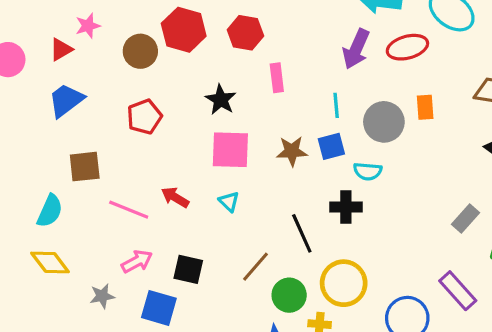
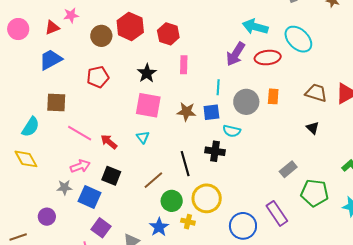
red arrow: (175, 197) -> (109, 142), moved
gray star: (102, 296) -> (64, 187), moved

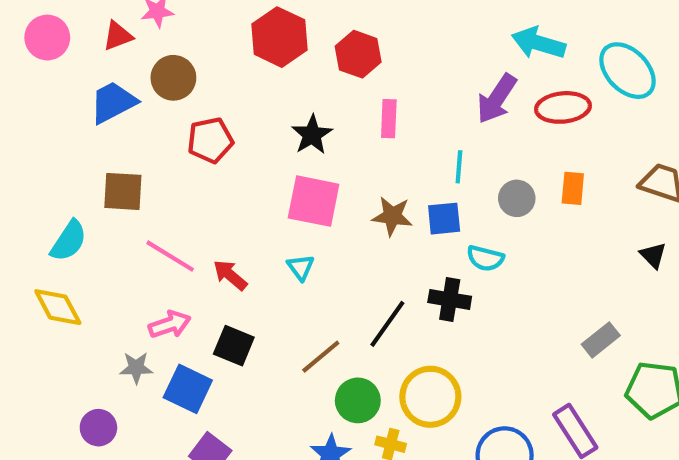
brown circle: (101, 36) -> (173, 78), moved
gray circle: (246, 102) -> (517, 198), size x0.7
black line: (185, 164) -> (387, 324), turned 50

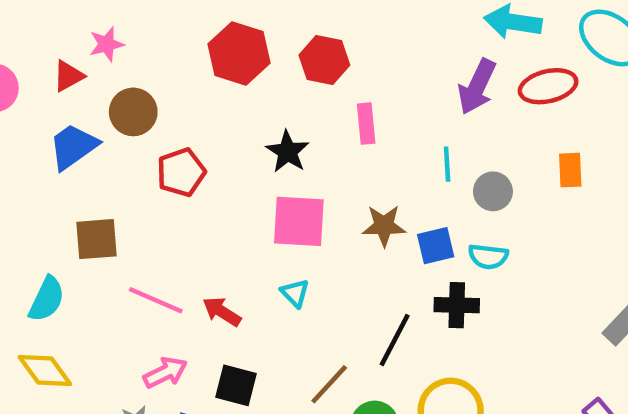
gray circle: (517, 198) -> (493, 191), moved
blue square: (444, 219) -> (436, 246), moved

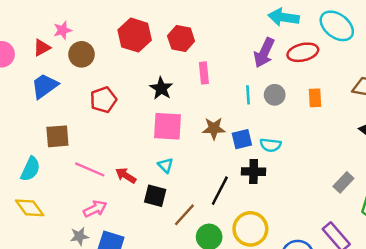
brown circle: (133, 112) -> (81, 54), moved
gray circle: (493, 191) -> (275, 95), moved
black square: (236, 385) -> (155, 196), moved

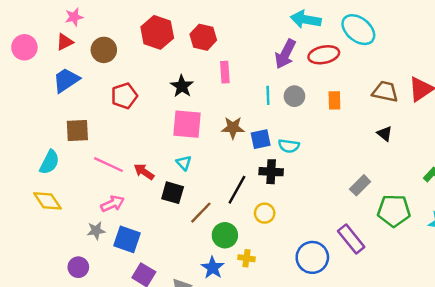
pink star: (62, 30) -> (74, 17), moved
yellow circle: (250, 229) -> (265, 213), moved, size x0.6

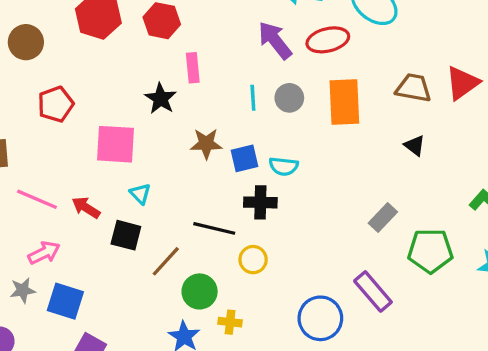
purple arrow: (285, 54) -> (275, 40), turned 116
black star: (182, 86) -> (161, 99), moved
orange rectangle: (334, 100) -> (344, 102), size x1.8
pink square: (187, 124) -> (115, 144), moved
black line: (237, 190) -> (214, 228), turned 76

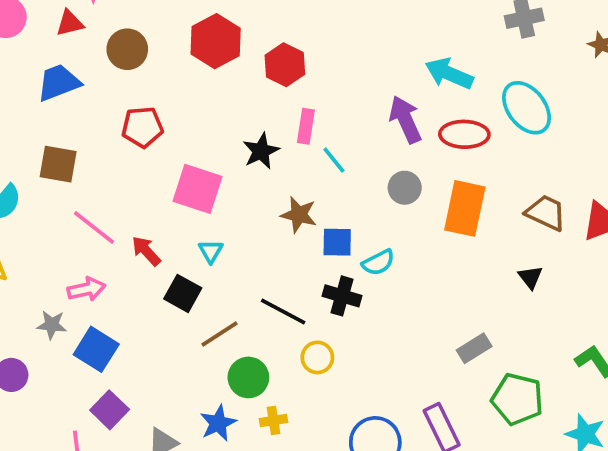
cyan line: (253, 98) -> (334, 160), moved, turned -50
cyan semicircle: (284, 166) -> (378, 262), turned -48
yellow cross: (230, 322) -> (274, 420), turned -30

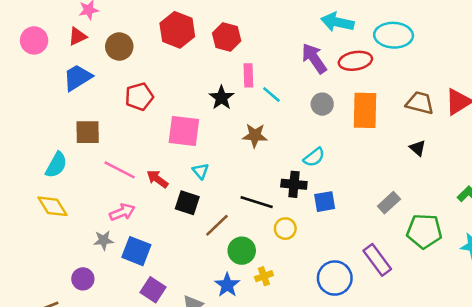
cyan ellipse: (527, 108) -> (394, 35), turned -39
blue square: (337, 242) -> (325, 202), moved

